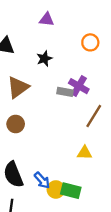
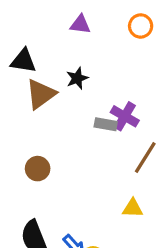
orange circle: (90, 42) -> (141, 26), moved
brown triangle: (18, 87) -> (41, 94), moved

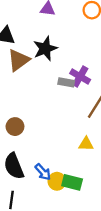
black star: (77, 78) -> (45, 49), size x1.5
brown circle: (38, 169) -> (15, 127), moved

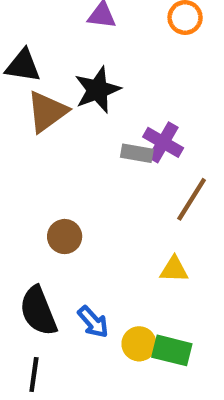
brown circle: (15, 127) -> (65, 237), moved
yellow circle: (57, 181) -> (139, 344), moved
green rectangle: (72, 182) -> (172, 350), moved

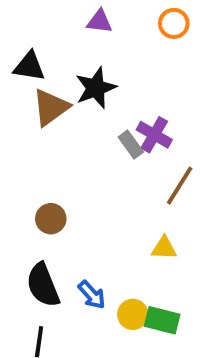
gray rectangle: (137, 153) -> (131, 144), turned 44
brown circle: (65, 237) -> (51, 219), moved

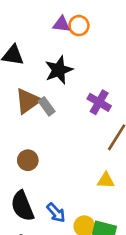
orange circle: (174, 23) -> (79, 26), moved
brown triangle: (51, 107) -> (28, 101), moved
gray rectangle: (131, 144) -> (47, 106), moved

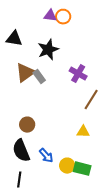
brown circle: (28, 160) -> (27, 125), moved

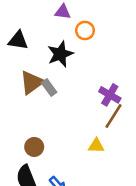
orange circle: (63, 17) -> (85, 30), moved
purple cross: (78, 74) -> (110, 95), moved
yellow triangle: (83, 132) -> (96, 146), moved

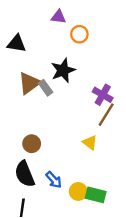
black star: (60, 54) -> (63, 70), moved
yellow triangle: (96, 146) -> (90, 143), turned 35

